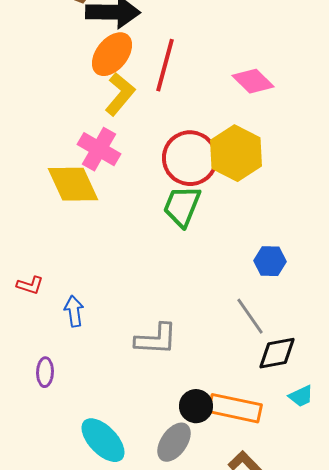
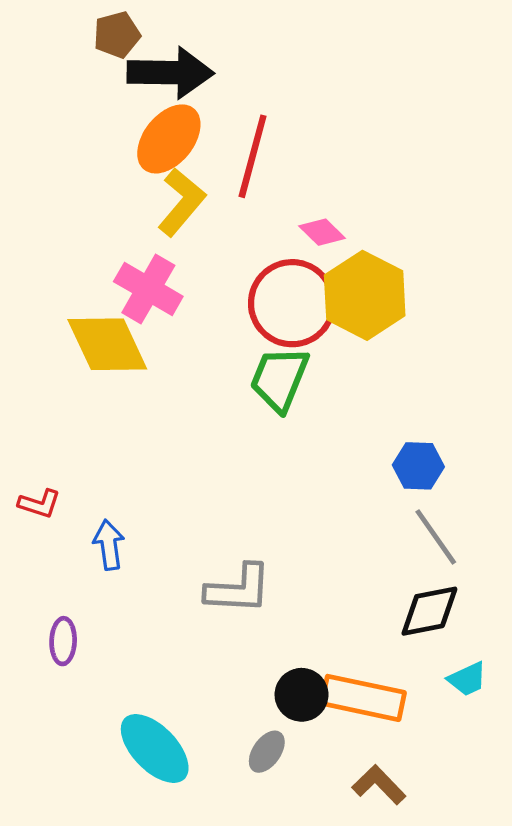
pink diamond: (253, 81) -> (322, 232), moved, size x0.7
gray line: (250, 316) -> (436, 537), moved
gray ellipse: (174, 442) -> (267, 752), size x0.7

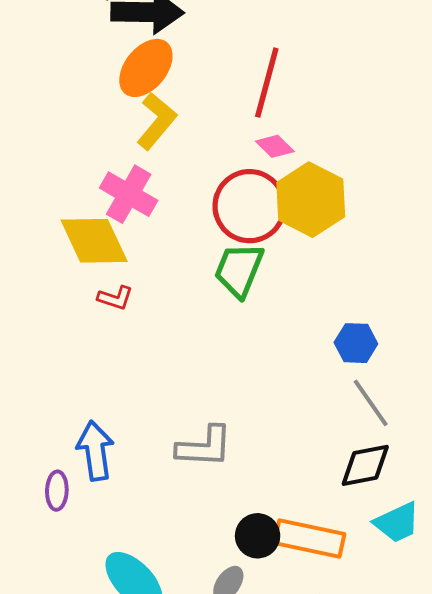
red line: (253, 156) -> (267, 83), moved
red L-shape: (39, 504) -> (115, 298), moved
blue arrow: (109, 545) -> (95, 451), moved, size x1.4
cyan trapezoid: (467, 679) -> (397, 522), size x1.4

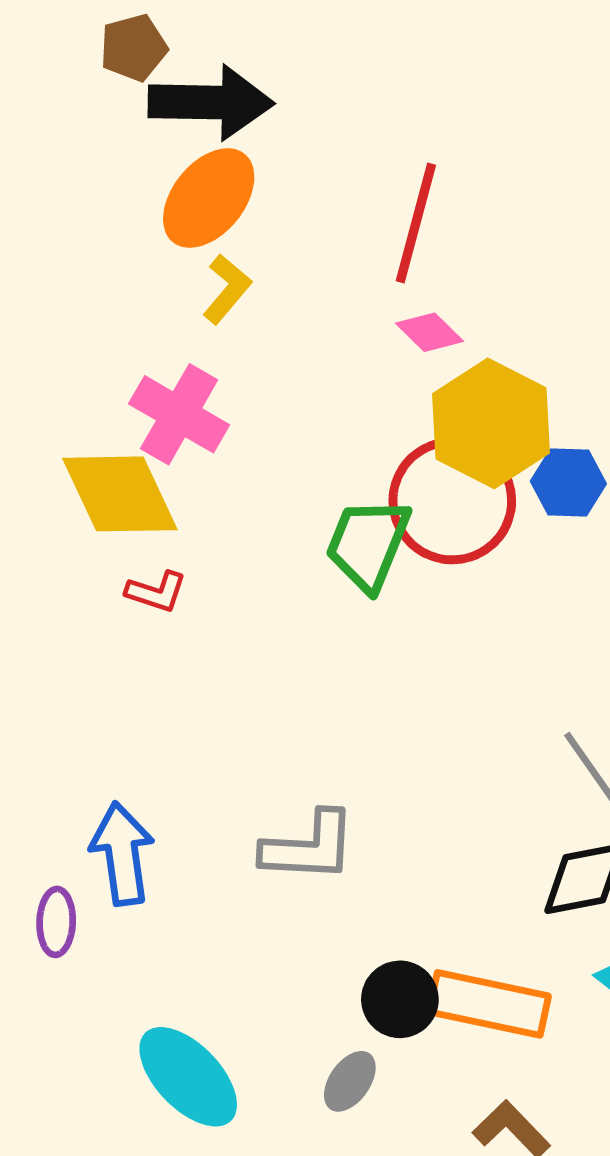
yellow L-shape: (157, 121) -> (227, 289), size x0.7
red circle: (250, 206) -> (452, 501), moved
blue hexagon: (356, 343) -> (568, 483), moved

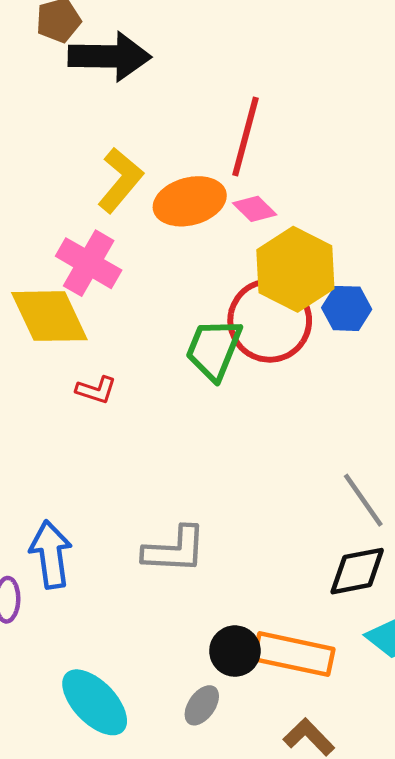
orange ellipse: (209, 198) -> (190, 201), moved, turned 36
yellow L-shape: (227, 289) -> (120, 180), size x1.4
red L-shape: (156, 592) -> (96, 390), moved

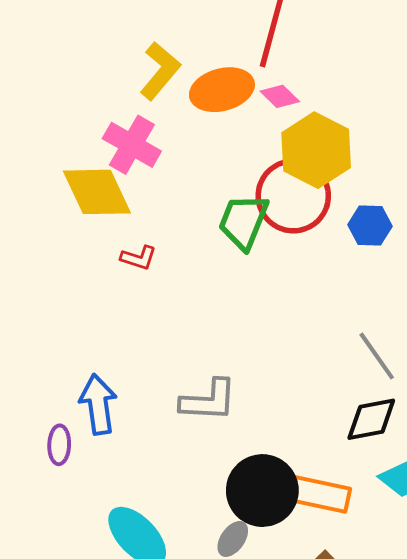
blue hexagon: (347, 308) -> (370, 226), moved
black circle: (235, 651) -> (262, 491), size x1.6

